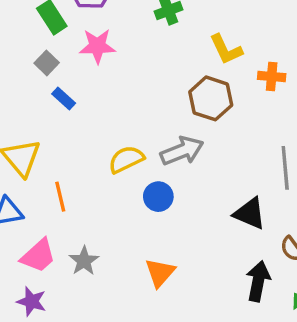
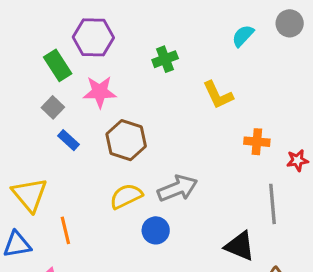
orange cross: (272, 77) -> (257, 142), moved
brown hexagon: (211, 98) -> (126, 140), moved

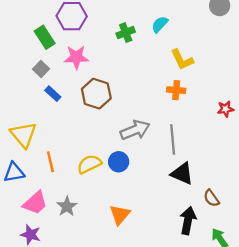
cyan semicircle: (243, 36) -> (160, 24), moved
yellow L-shape: (218, 95) -> (182, 60), moved
orange cross: (257, 142) -> (176, 90), moved
yellow semicircle: (126, 196) -> (89, 164), moved
gray line: (272, 204) -> (173, 139), moved

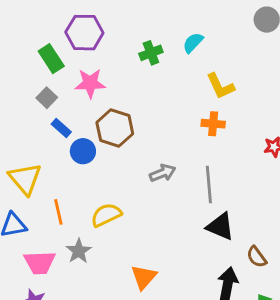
gray arrow: (135, 130) -> (163, 173), size x0.7
blue circle: (119, 162) -> (83, 151), moved
pink trapezoid: (35, 203) -> (40, 263), turned 40
gray star: (67, 206) -> (79, 251), moved

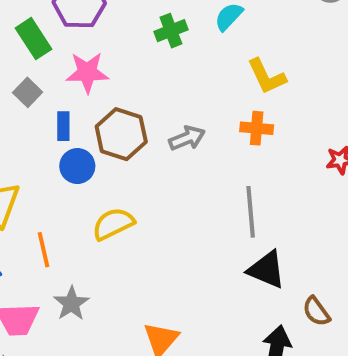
blue rectangle: (61, 128) -> (63, 126), moved, turned 48
gray arrow: (163, 173) -> (187, 138), moved
yellow semicircle: (106, 215) -> (113, 224), moved

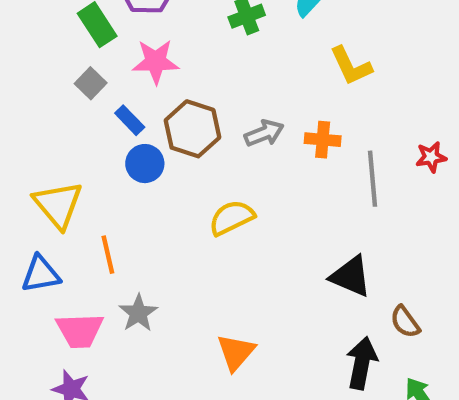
blue rectangle: (63, 126) -> (130, 120), turned -44
orange cross: (257, 128) -> (323, 140), moved
gray line: (251, 212) -> (373, 179), moved
yellow semicircle: (113, 224) -> (232, 218), moved

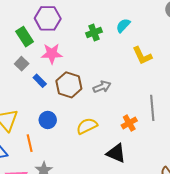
orange cross: (323, 140) -> (129, 123), moved, turned -35
blue circle: (145, 164) -> (48, 120), moved
black triangle: (351, 276) -> (116, 153), moved

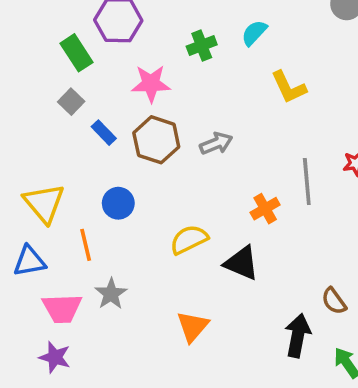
pink star: (52, 54) -> (151, 84), moved
yellow semicircle: (87, 126) -> (189, 239), moved

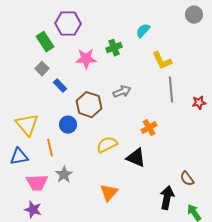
green cross: (202, 46) -> (114, 48), moved
brown hexagon: (156, 140) -> (89, 105), moved
gray line: (307, 181) -> (171, 90), moved

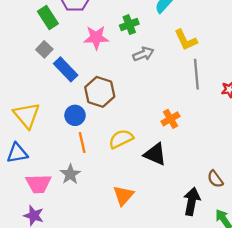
blue rectangle: (60, 86) -> (66, 69), size x1.5
gray arrow: (122, 92) -> (143, 54), moved
orange line: (50, 148) -> (82, 142), moved

